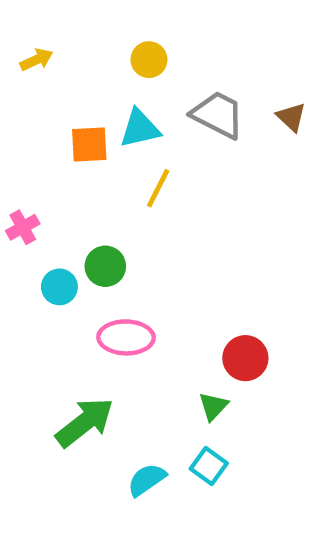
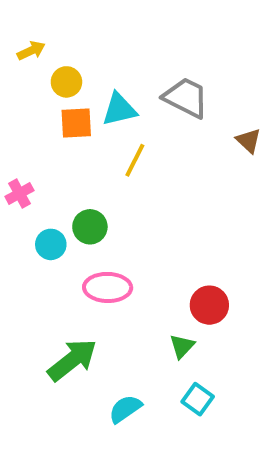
yellow circle: (149, 60) -> (66, 82), moved
brown triangle: (291, 117) -> (249, 141), moved
cyan square: (209, 466) -> (198, 399), moved

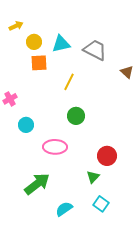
cyan triangle: (119, 109) -> (61, 44), moved
green circle: (90, 227) -> (76, 116), moved

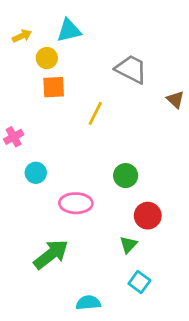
cyan triangle: (61, 44) -> (69, 30), moved
green circle: (76, 116) -> (126, 176), moved
cyan semicircle: (64, 209) -> (88, 303), moved, turned 30

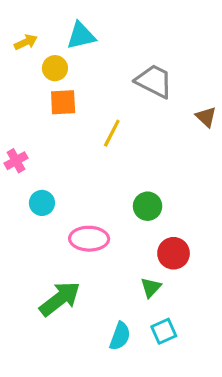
cyan square: (139, 282) -> (164, 331), turned 30
cyan semicircle: (88, 303) -> (120, 336), moved, turned 115

